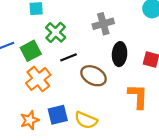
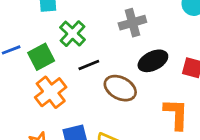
black ellipse: (120, 54) -> (153, 61), turned 60

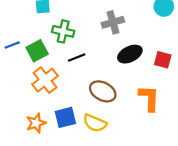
green cross: (72, 34) -> (63, 31), turned -30
brown ellipse: (120, 88) -> (103, 91), moved

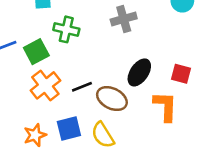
black ellipse: (130, 54) -> (139, 72), moved, turned -30
black line: (77, 57) -> (82, 87), moved
red square: (163, 60) -> (181, 74), moved
yellow semicircle: (95, 123) -> (103, 135), turned 35

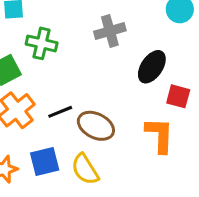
black ellipse: (139, 72) -> (152, 67), moved

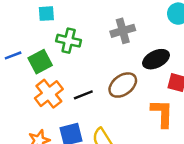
black ellipse: (152, 67) -> (156, 59), turned 30
brown ellipse: (96, 126) -> (123, 85), moved, turned -64

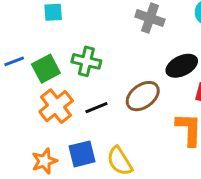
gray cross: (123, 31) -> (150, 18), moved, turned 35
green cross: (69, 41) -> (86, 61), moved

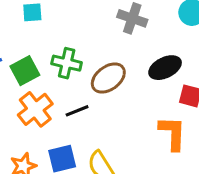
brown ellipse: (143, 96) -> (108, 78), moved

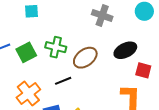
orange cross: (35, 109) -> (28, 94), moved

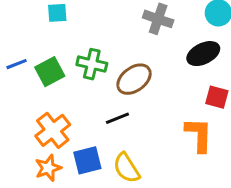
black ellipse: (125, 50) -> (203, 54), moved
black line: (63, 81) -> (117, 118), moved

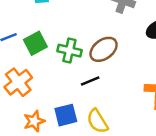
green cross: (92, 64) -> (69, 51), moved
orange cross: (53, 130) -> (18, 82), moved

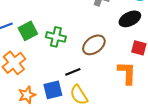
brown ellipse: (104, 49) -> (94, 45), moved
black line: (90, 81) -> (73, 72), moved

